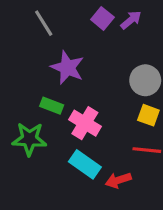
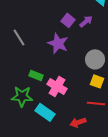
gray line: (44, 23) -> (19, 37), moved
purple star: (67, 68) -> (58, 43), moved
cyan rectangle: (85, 164) -> (45, 112), moved

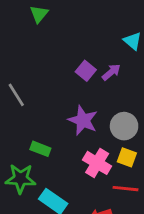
purple star: (58, 43) -> (83, 120), moved
pink cross: (57, 86) -> (97, 163), moved

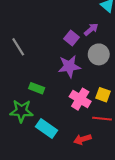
purple square: (86, 71) -> (71, 38), moved
purple star: (83, 120) -> (69, 66), turned -30
gray circle: (124, 126) -> (99, 54), moved

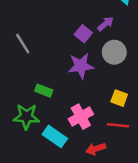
pink cross: (80, 99) -> (81, 117), moved, turned 30

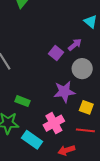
purple star: (81, 66) -> (64, 92), moved

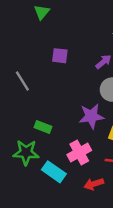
purple square: (56, 53) -> (60, 56), moved, turned -32

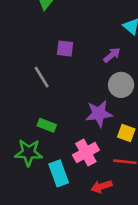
gray line: (22, 81) -> (42, 77), moved
cyan rectangle: (54, 172) -> (59, 173), turned 35

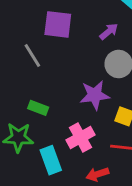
purple square: (65, 48) -> (58, 24), size x1.5

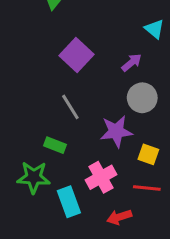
purple square: (58, 24) -> (76, 55), turned 36
gray line: (32, 56) -> (70, 107), moved

